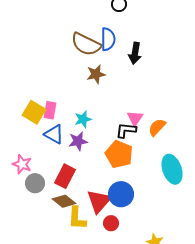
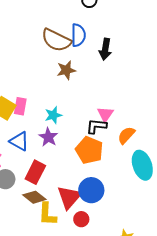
orange semicircle: (157, 127) -> (126, 135), moved
blue triangle: (54, 134) -> (19, 141), moved
purple star: (78, 141) -> (48, 137), turned -30

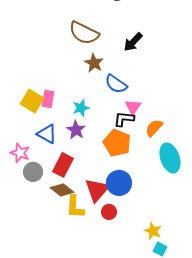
blue semicircle: (78, 35) -> (116, 84), moved, turned 125
black arrow: (105, 49) -> (133, 42), turned 35
brown star: (66, 70) -> (94, 63), turned -30

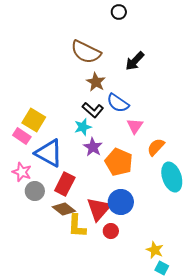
pink rectangle: (48, 99) -> (22, 136), moved, turned -66
black L-shape: (124, 119) -> (93, 110), moved, turned -145
purple star: (76, 130) -> (93, 147), moved
blue triangle: (47, 134) -> (49, 153), size x1.4

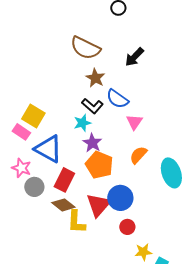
orange semicircle: (156, 147) -> (138, 155), moved
orange pentagon: (119, 162) -> (99, 165), moved
red circle: (111, 231) -> (127, 227), moved
yellow star: (155, 250) -> (143, 252), moved, turned -30

